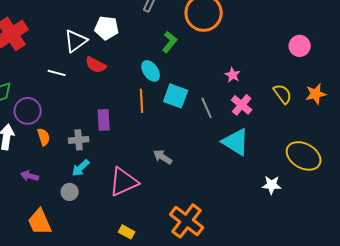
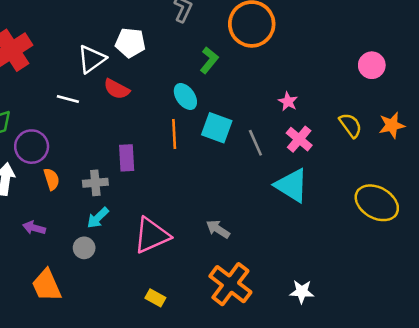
gray arrow: (163, 157) -> (218, 229), moved
white star: (272, 185) -> (302, 292), moved

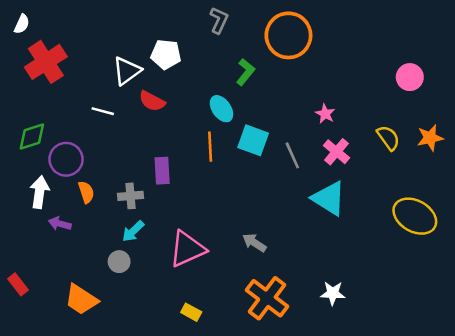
purple arrow: (34, 228) -> (60, 224), moved
orange trapezoid: (47, 285) -> (81, 300), turned -33
white star: (302, 292) -> (333, 293), moved

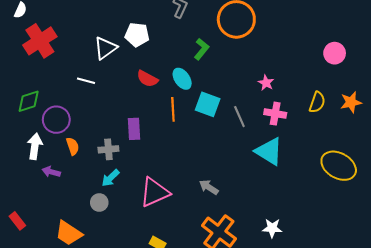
red semicircle: (152, 101) -> (147, 79), moved
yellow semicircle: (388, 138) -> (317, 102), turned 55
pink cross: (336, 152) -> (275, 114), turned -30

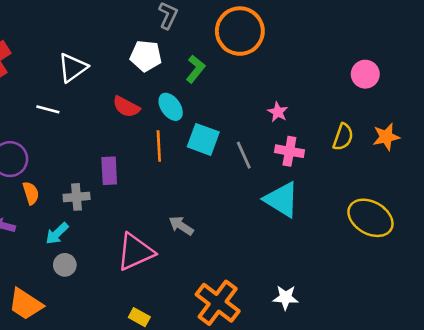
white pentagon: (137, 35) -> (146, 56), moved
cyan arrow: (110, 178) -> (57, 234), moved
gray arrow: (209, 187) -> (181, 226), moved

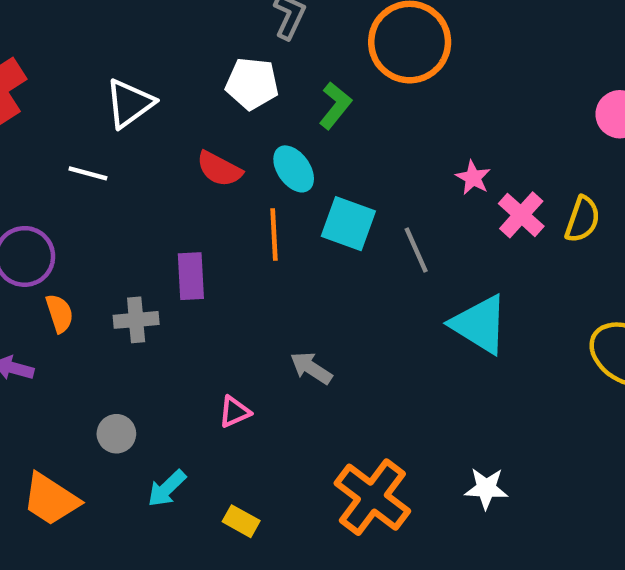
pink cross: (289, 151) -> (521, 215), moved, turned 32
cyan arrow: (57, 234) -> (167, 488), moved
pink triangle: (135, 252) -> (235, 412), size x0.5

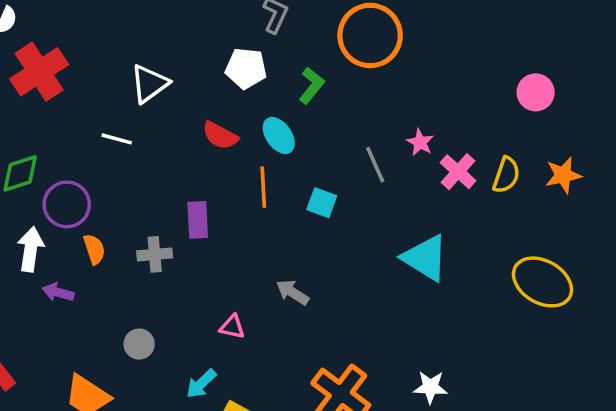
cyan square: (348, 224) -> (322, 203), moved, size x0.7
gray line: (416, 250) -> (375, 165), moved
pink triangle: (235, 412) -> (232, 327), turned 36
cyan arrow: (167, 488) -> (201, 384), moved

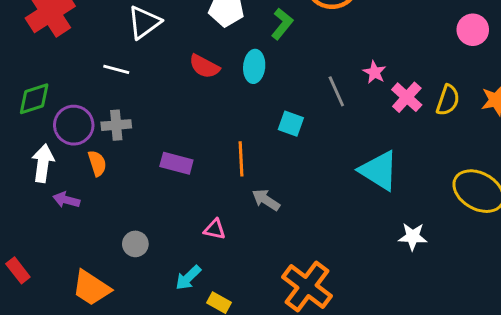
cyan ellipse: (279, 135) -> (254, 66), turned 40
orange line: (263, 187) -> (241, 159), moved
purple rectangle: (198, 220) -> (176, 163), moved, turned -72
gray cross: (155, 254) -> (116, 125), moved
white star: (430, 387) -> (413, 237), moved

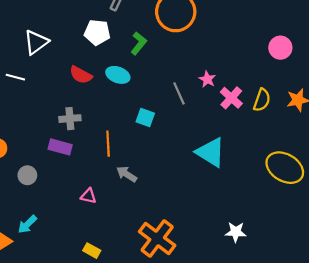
cyan ellipse: (254, 66) -> (118, 75), turned -75
gray cross: (116, 125) -> (70, 119), moved
white star: (413, 237) -> (236, 232), moved
gray circle: (135, 244) -> (27, 175), moved
cyan arrow: (188, 278) -> (27, 224), moved

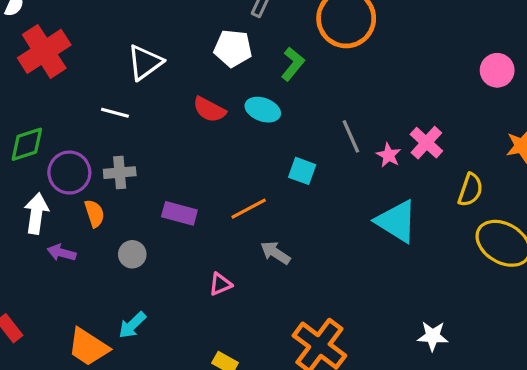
pink star: (207, 79) -> (389, 155), moved
yellow semicircle: (262, 100) -> (470, 190), moved
gray cross: (70, 119) -> (120, 173), moved
orange line: (108, 144) -> (249, 209), turned 65
pink triangle: (88, 196) -> (220, 284), turned -35

